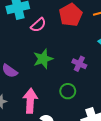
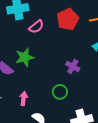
green star: (43, 59) -> (25, 57), moved
pink arrow: (30, 101) -> (24, 99), size x0.6

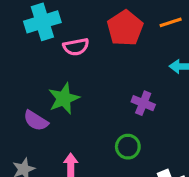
pink semicircle: (36, 27) -> (76, 47), turned 35

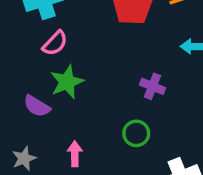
pink semicircle: (76, 47) -> (55, 43), moved, turned -35

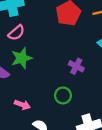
pink arrow: (75, 154) -> (22, 105), turned 105

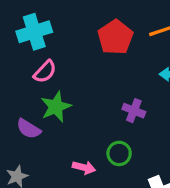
pink arrow: (22, 105) -> (84, 167), moved

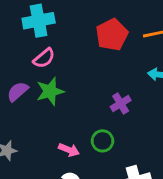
purple cross: (134, 111) -> (121, 103), turned 30
purple semicircle: (29, 129) -> (18, 92), moved, turned 100

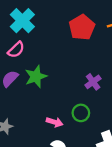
cyan cross: (39, 21) -> (22, 21), turned -30
pink semicircle: (44, 58) -> (16, 50), moved

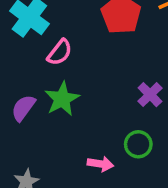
pink semicircle: (16, 50) -> (60, 52), moved

